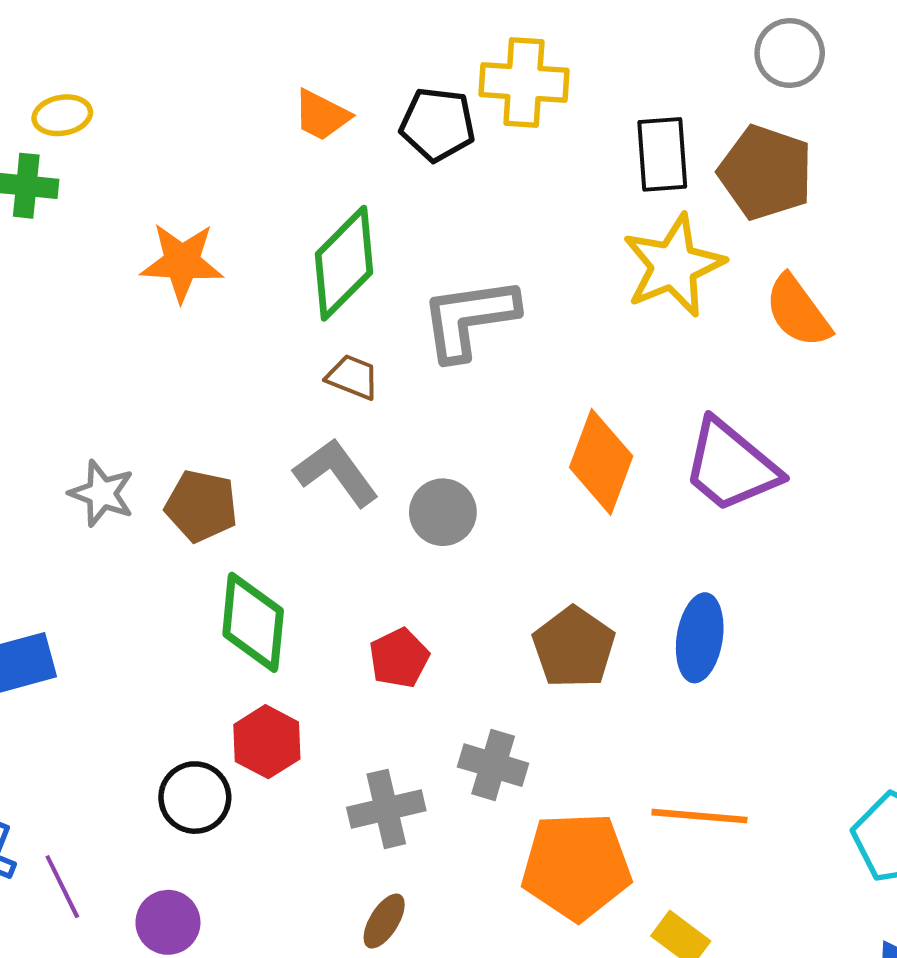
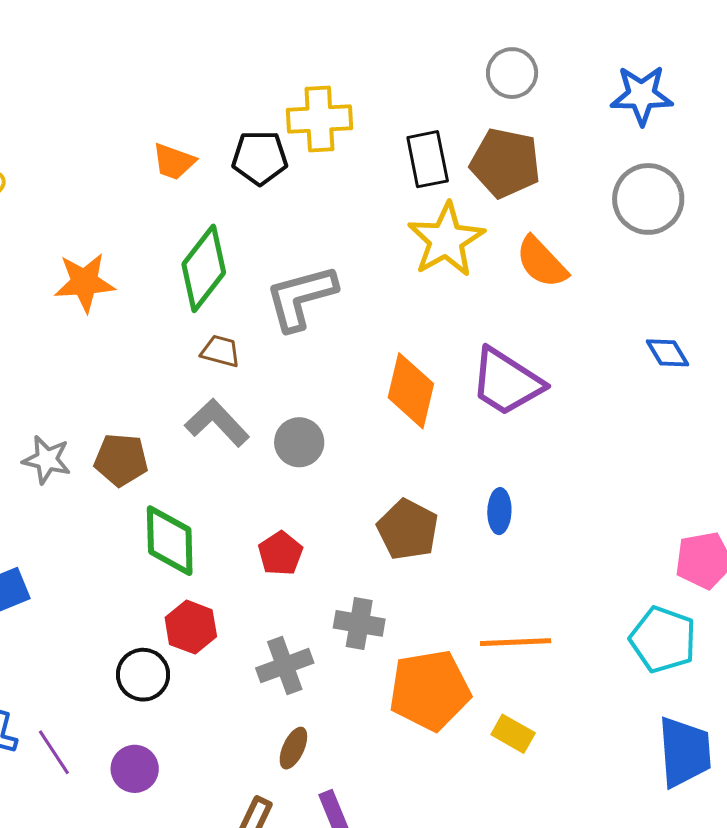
blue ellipse: (700, 638) -> (499, 511), size x0.7

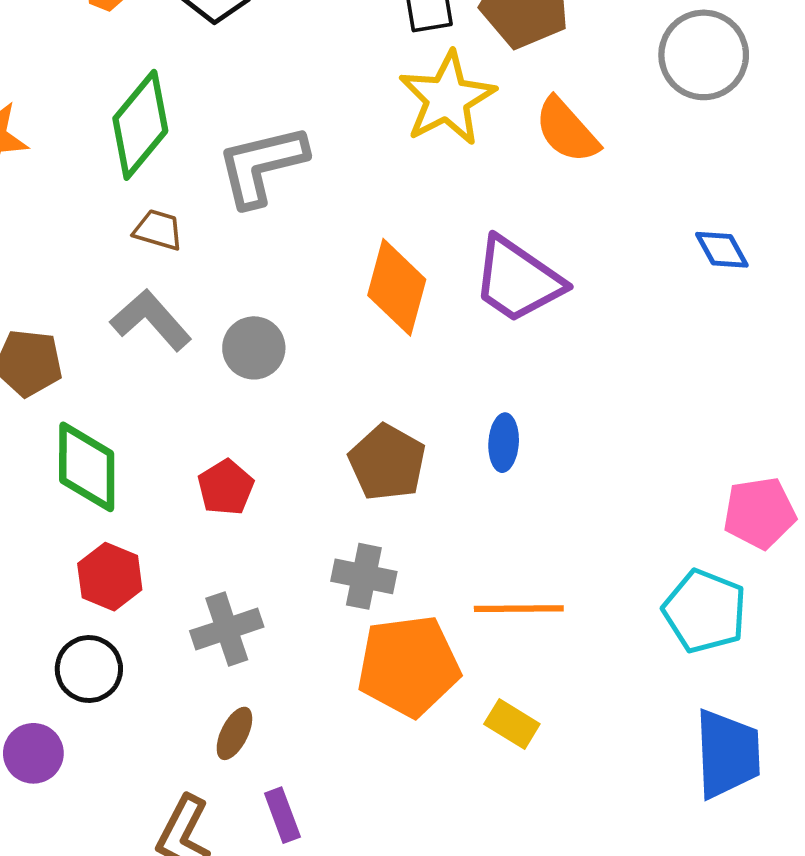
gray cross: (359, 623) -> (364, 576), moved
black circle: (143, 675) -> (89, 669), moved

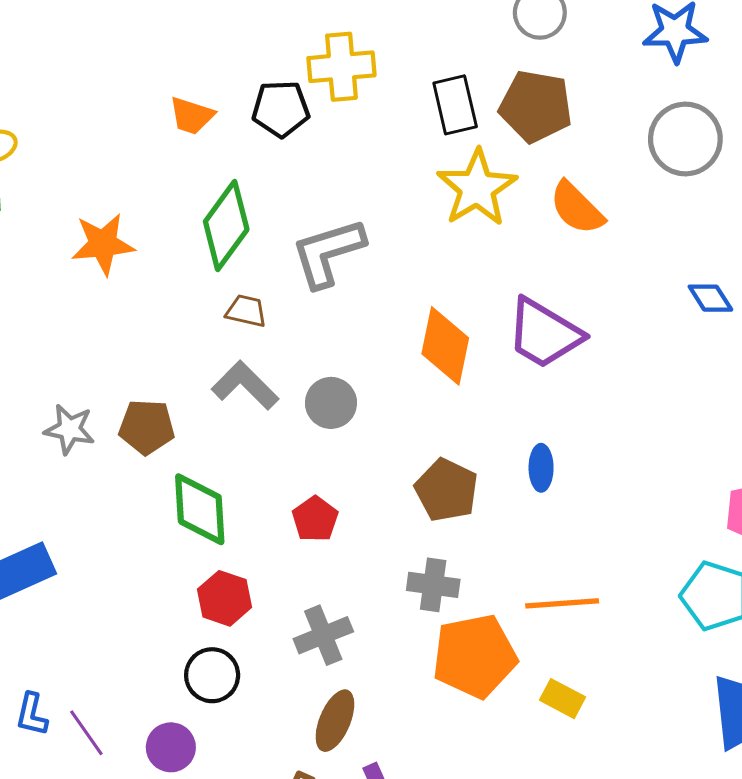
brown ellipse: (234, 733) -> (335, 721), size x1.4

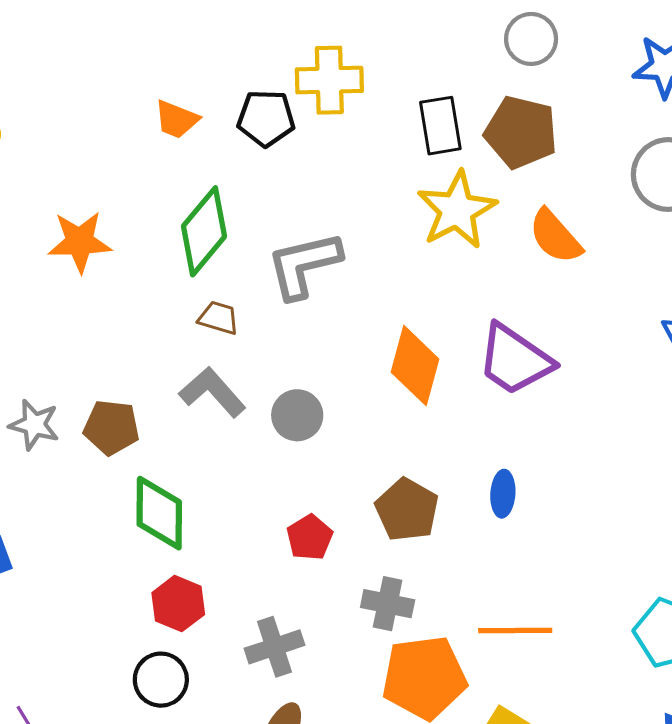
red pentagon: (315, 519) -> (310, 537), moved

